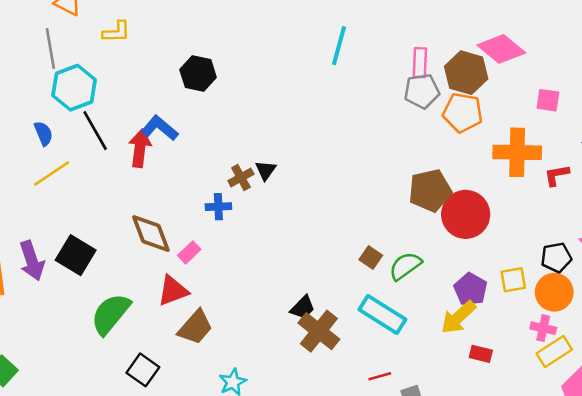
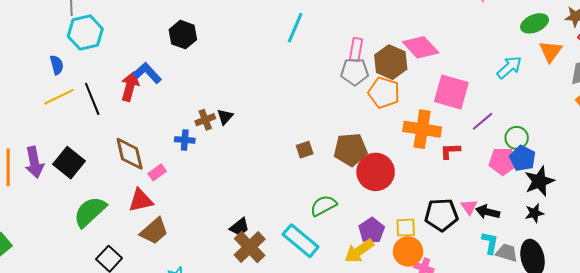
pink square: (548, 100) -> (451, 92), size x1.8
black line: (95, 131) -> (92, 99), moved
brown square: (371, 257) -> (305, 150), moved, turned 30
black pentagon: (556, 258) -> (441, 215), size x1.4
orange circle: (554, 292) -> (408, 251), moved

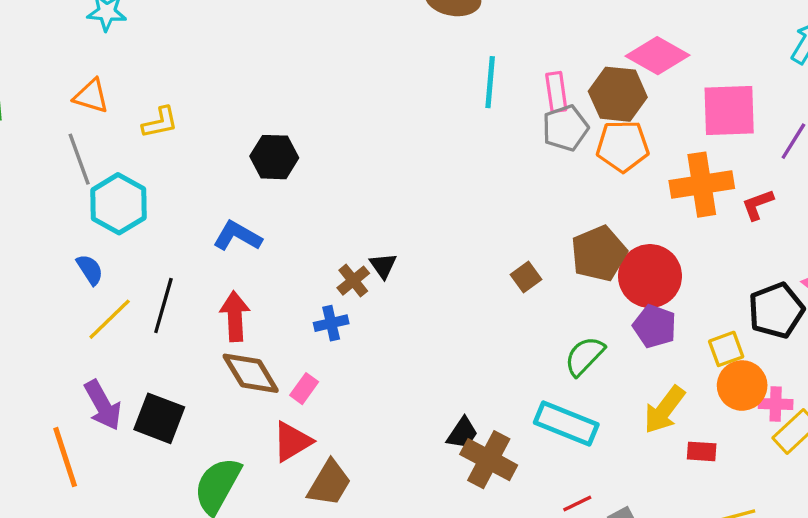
cyan line: (295, 28) -> (490, 82), moved
red arrow: (130, 86) -> (235, 316), moved
black line: (92, 99) -> (163, 306), turned 56
purple arrow: (34, 162) -> (103, 405), moved
purple pentagon: (372, 230) -> (655, 326), moved

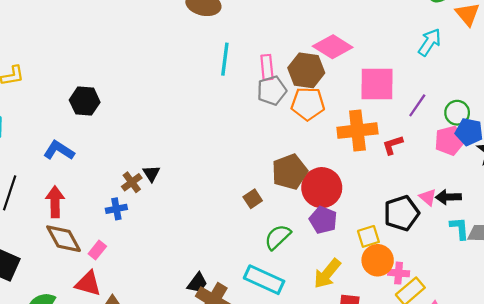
brown square: (526, 277) -> (253, 199), moved
red triangle: (292, 441) -> (88, 284), turned 44

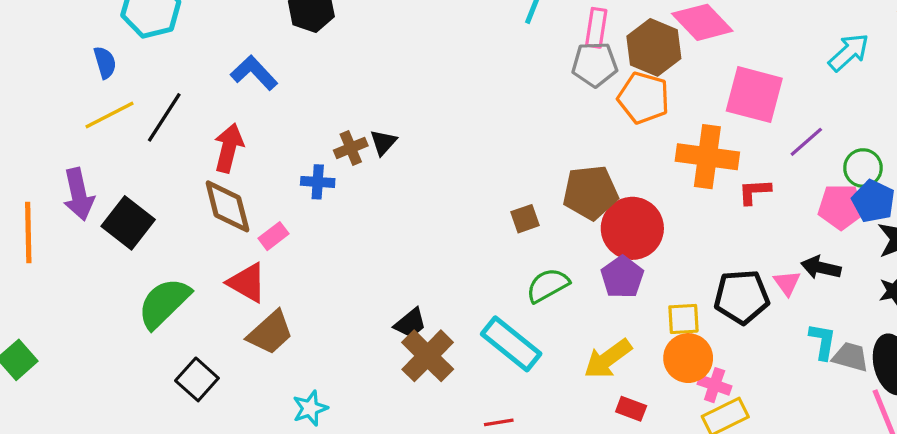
black arrow: (448, 197) -> (821, 268), moved

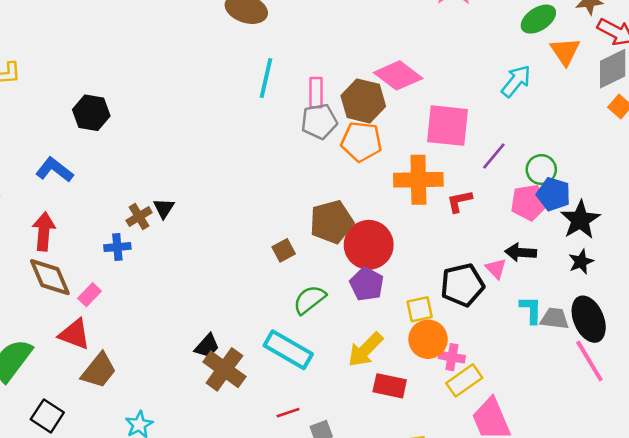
red rectangle: (631, 409) -> (390, 386), size x1.4

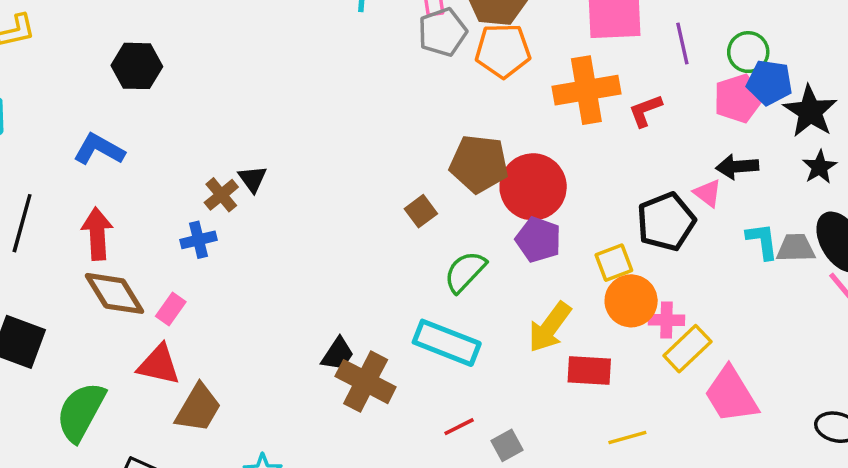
purple line: (494, 156) -> (682, 43), turned -44
brown pentagon: (332, 222) -> (479, 164), turned 30

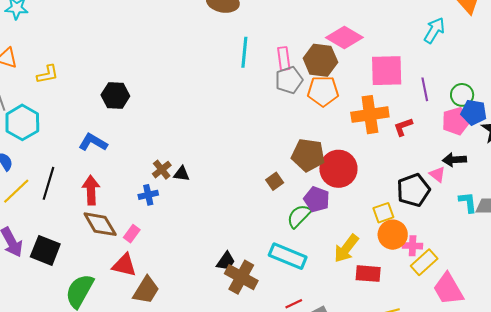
black triangle: (253, 179) -> (182, 174), moved, turned -48
purple pentagon: (538, 240) -> (317, 199), moved

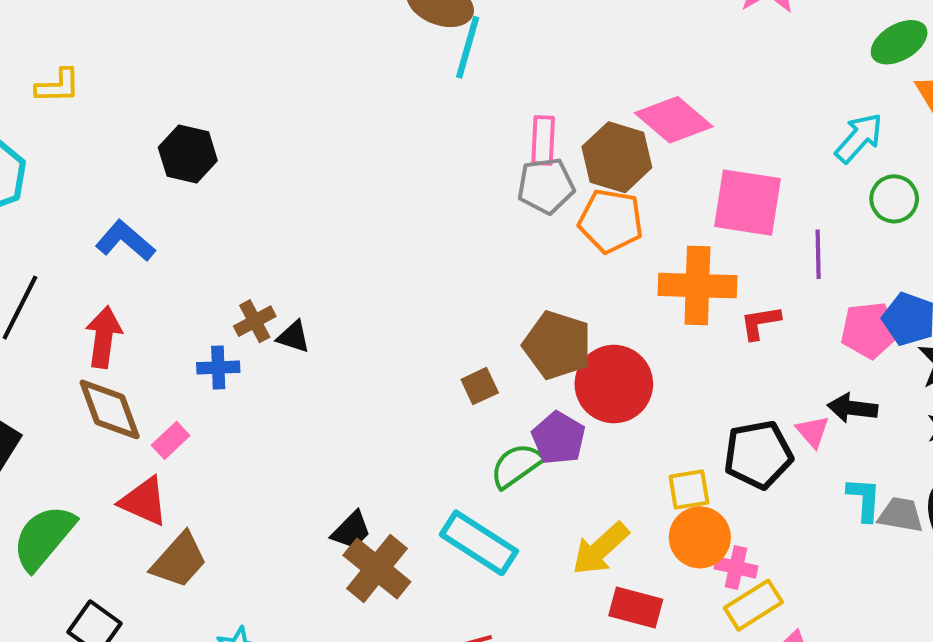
cyan line: (244, 52) -> (468, 47), moved
green circle: (462, 95) -> (894, 199), moved

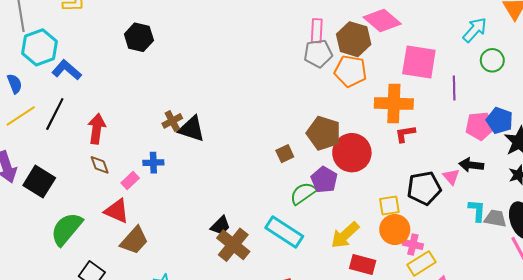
blue L-shape: (125, 241) -> (67, 70), moved
red L-shape: (760, 323) -> (405, 134), moved
black triangle: (293, 337) -> (192, 129), size x1.6
blue cross: (218, 367) -> (153, 163), moved
brown diamond: (110, 409) -> (100, 165), size x0.6

